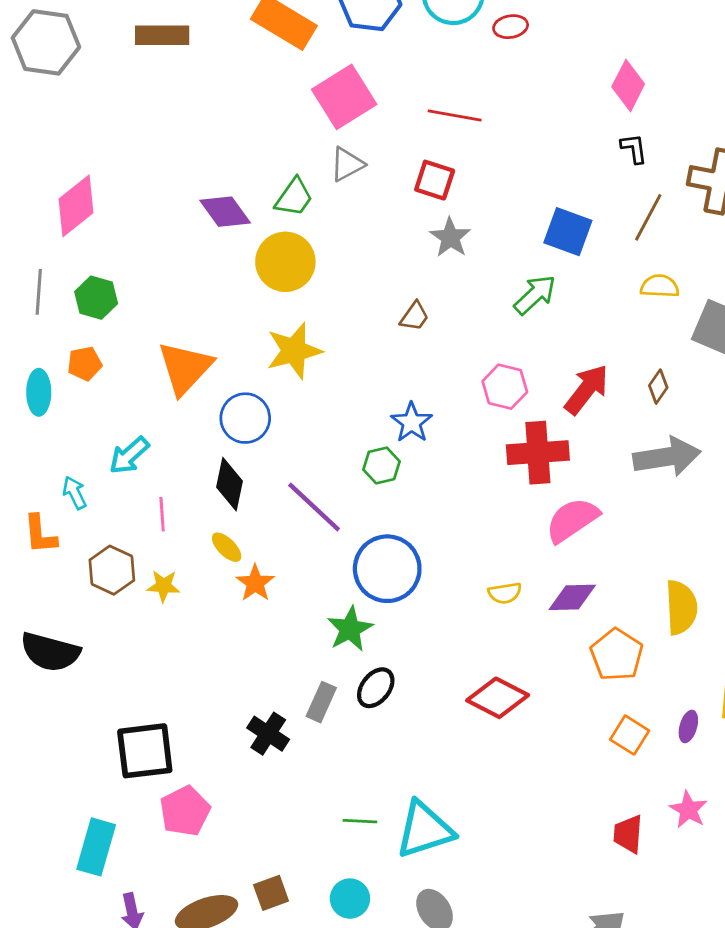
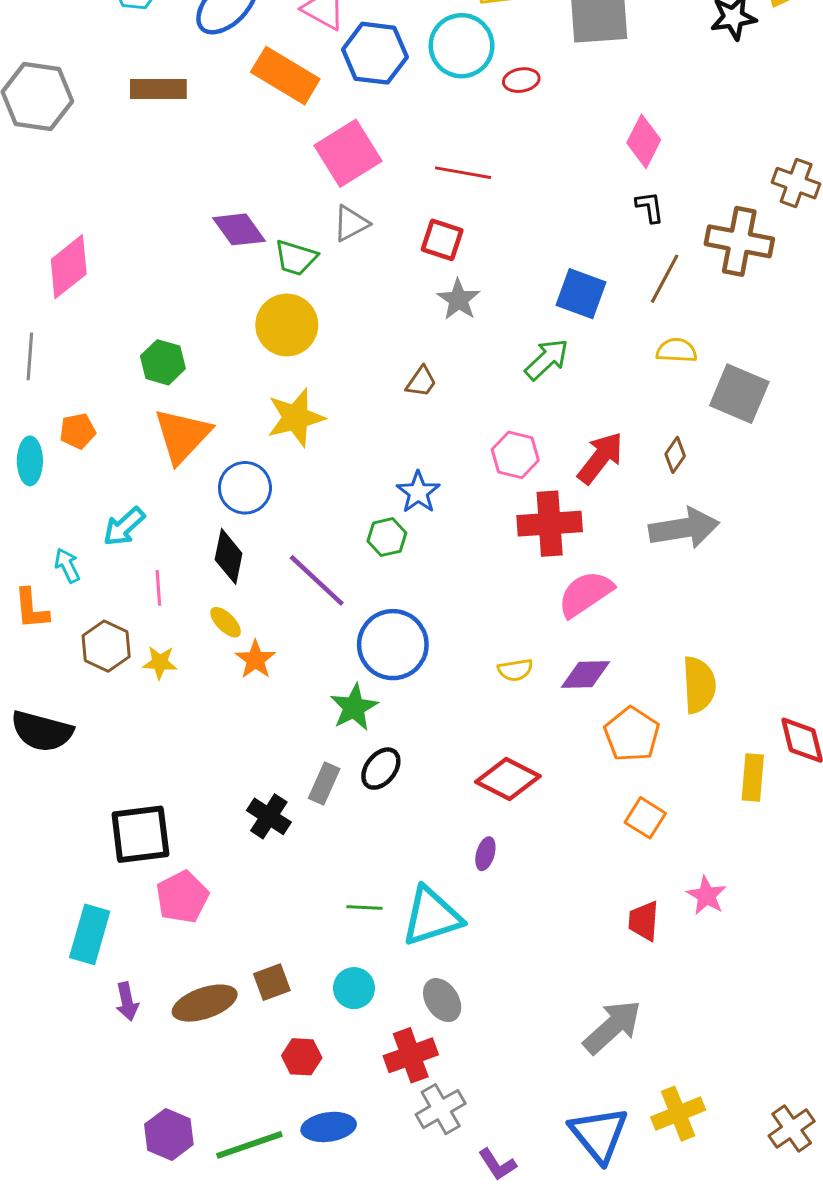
green trapezoid: (294, 197) -> (296, 258), turned 72
purple diamond: (225, 212) -> (239, 229), moved
green hexagon: (96, 298) -> (163, 362), moved
purple ellipse: (688, 726) -> (485, 854), moved

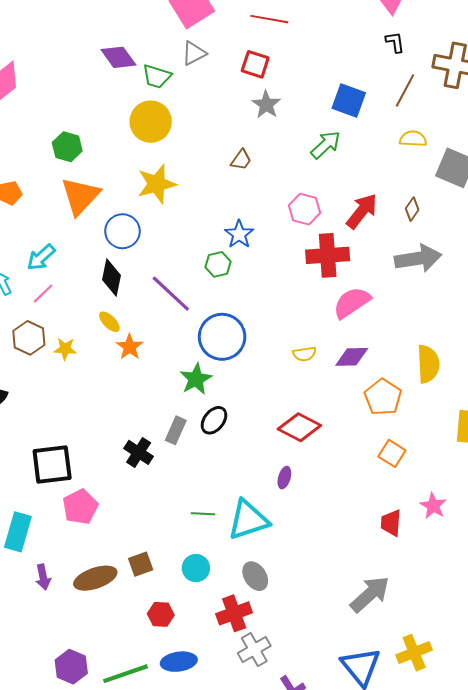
pink line: (158, 588) -> (43, 294), moved, turned 50

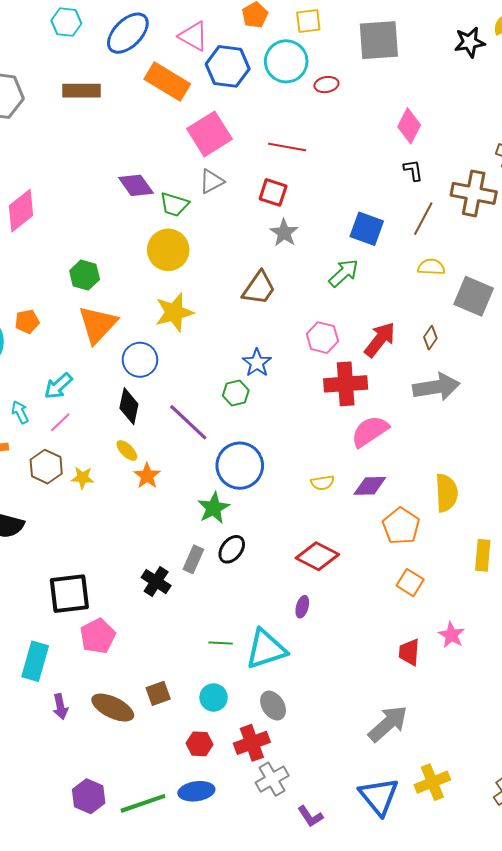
brown trapezoid: (241, 160) -> (259, 288), size x1.6
brown ellipse: (95, 578) -> (113, 708), turned 45
red hexagon: (161, 614) -> (199, 744), moved

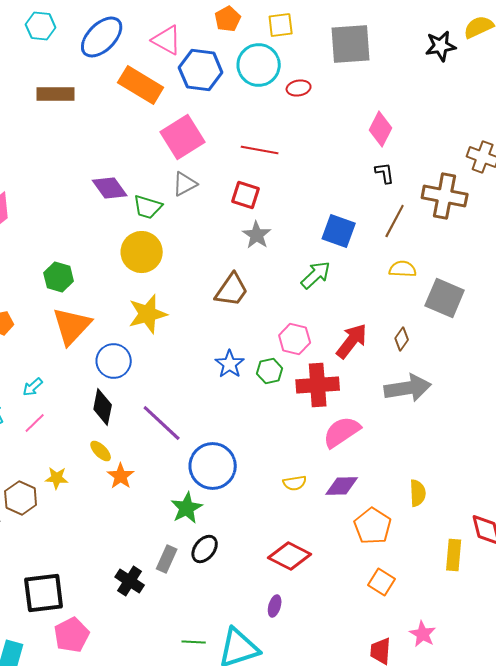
cyan arrow: (58, 386) -> (33, 387), size x0.7
green hexagon: (236, 393) -> (270, 371), moved
brown hexagon: (46, 467) -> (21, 498), moved
yellow semicircle: (446, 493) -> (418, 493), size x0.7

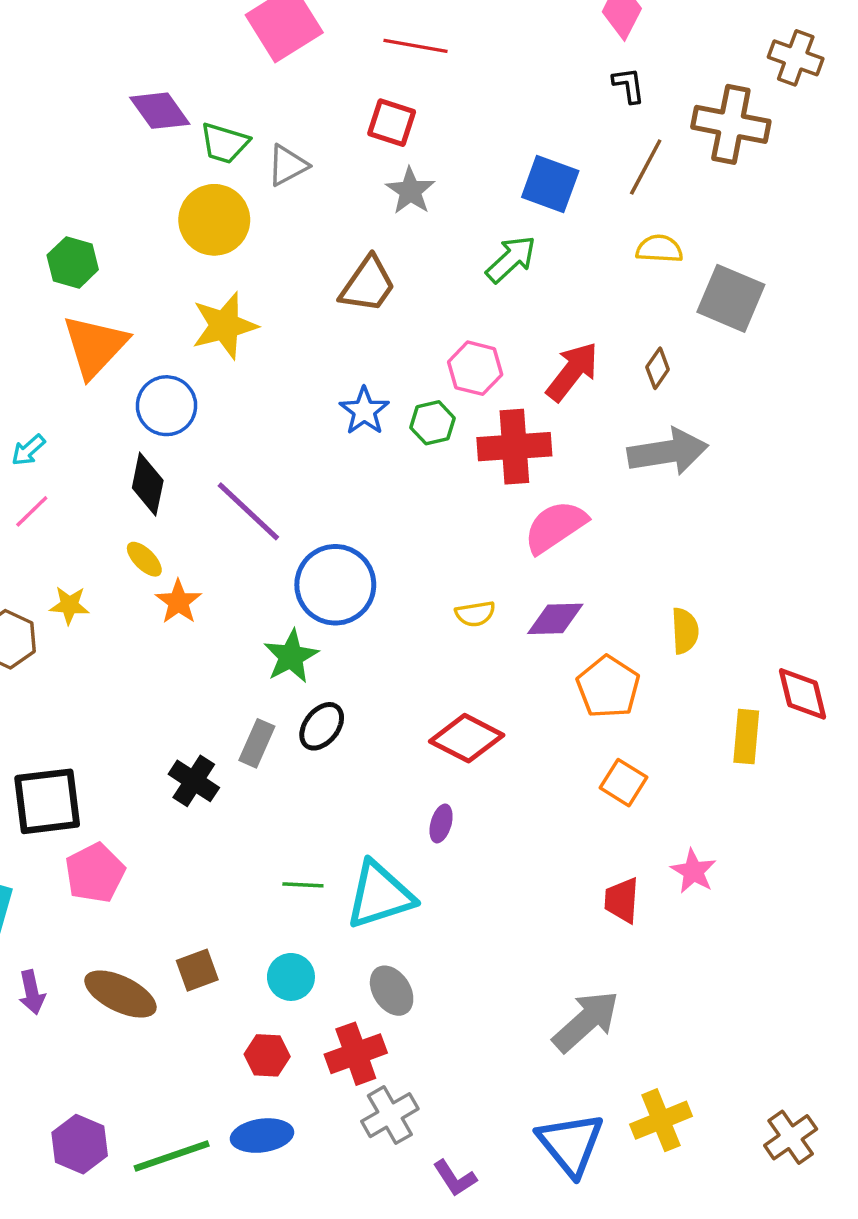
gray triangle: (185, 184) -> (288, 165), moved

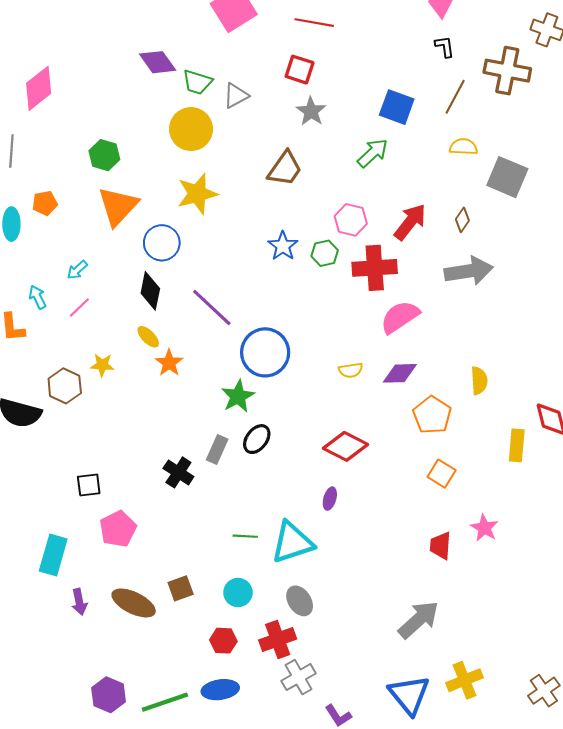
black square: (47, 801) -> (89, 485), size x0.6

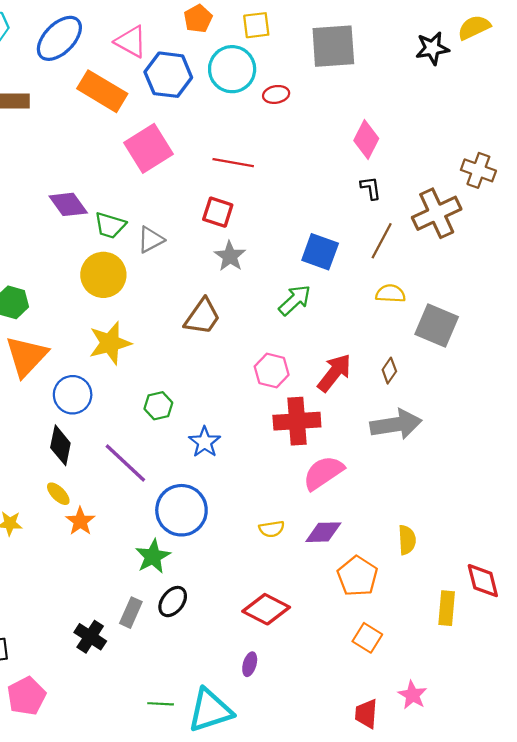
brown cross: (507, 71) -> (437, 213), turned -36
blue star: (283, 246) -> (205, 442), moved
green hexagon: (325, 253) -> (158, 406), moved

